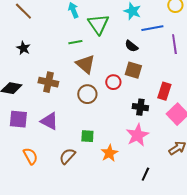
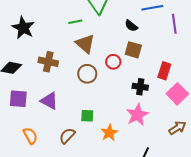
black star: (23, 48) -> (23, 28), size x1.6

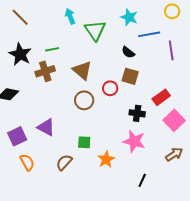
green line: (75, 22) -> (52, 49), moved
brown cross: (48, 62) -> (45, 71), moved, turned -30
red rectangle: (164, 71) -> (161, 97), turned 36
purple square: (18, 99) -> (17, 136), moved, turned -30
pink star: (137, 115) -> (134, 141), turned -30

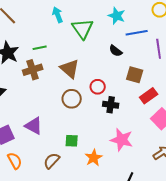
brown square: (130, 76) -> (135, 75), moved
black cross: (137, 113) -> (111, 105), moved

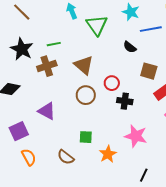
purple triangle: (34, 126) -> (47, 111), moved
brown semicircle: (52, 161) -> (66, 157), turned -96

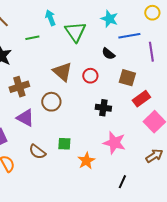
green line: (54, 44) -> (32, 38), moved
brown cross: (47, 66) -> (19, 87), moved
red circle: (112, 83) -> (90, 76), moved
brown circle: (86, 95) -> (51, 102), moved
brown semicircle: (66, 157) -> (37, 152), moved

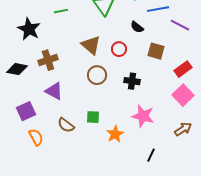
purple line: (151, 52) -> (180, 25), turned -54
red rectangle: (141, 99) -> (183, 69), moved
brown circle: (51, 102) -> (97, 75), moved

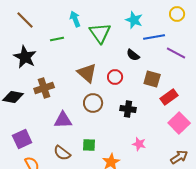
red rectangle: (183, 69) -> (169, 97), moved
purple triangle: (54, 91) -> (63, 120), moved, turned -30
pink star: (143, 116) -> (139, 144), size x0.6

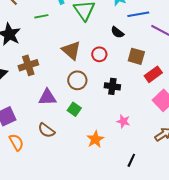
green square: (89, 145) -> (74, 109), moved, turned 32

